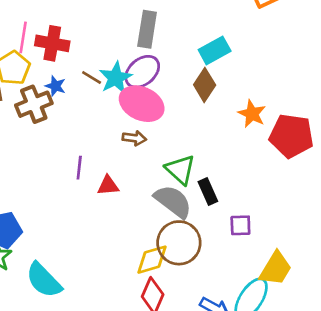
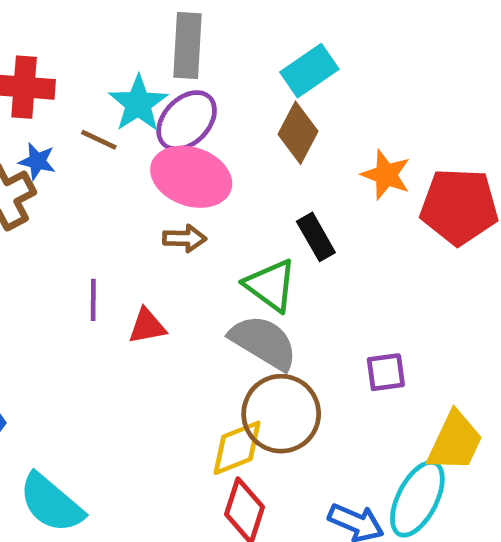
cyan star: (116, 78) -> (138, 104), moved
black rectangle: (208, 191) -> (316, 237), moved

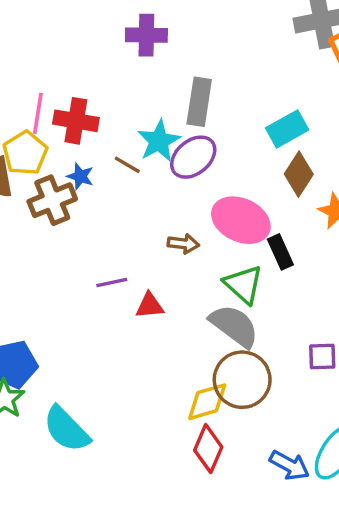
brown diamond: (298, 133) -> (299, 174), moved
pink ellipse: (191, 177) -> (241, 220), moved
purple line: (93, 300) -> (112, 283), turned 72

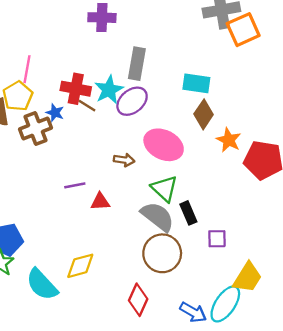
red cross: (76, 121) -> (76, 89), moved
cyan rectangle: (287, 129) -> (196, 83), turned 36
black rectangle: (280, 252) -> (188, 213), moved
yellow diamond: (207, 402) -> (80, 266), moved

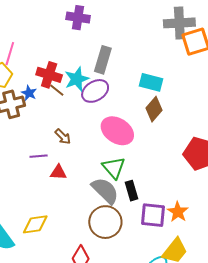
orange star: (229, 140) -> (178, 212), moved
brown arrow: (124, 160) -> (63, 137), moved, turned 30
purple square: (217, 239) -> (153, 215), size x1.5

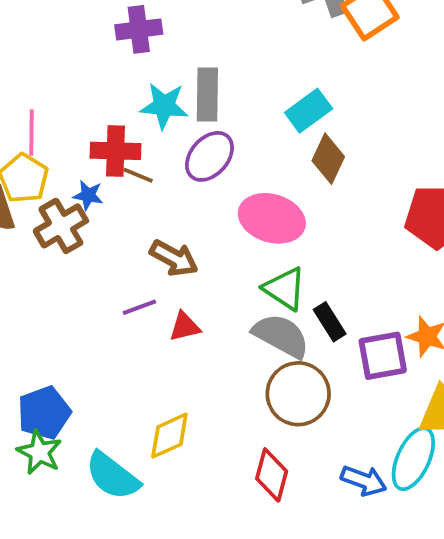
cyan star: (77, 79) -> (164, 106), moved, turned -30
cyan rectangle: (151, 82) -> (309, 111), turned -35
brown arrow: (63, 137) -> (174, 258), size x1.4

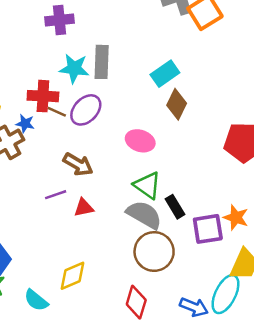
purple ellipse: (209, 156) -> (86, 110), moved
pink ellipse: (272, 218) -> (140, 141), size x0.7
cyan semicircle: (112, 476) -> (36, 300), size x0.7

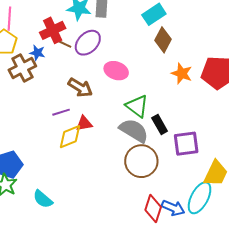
red cross: (43, 96) -> (53, 30), turned -30
pink ellipse: (140, 141) -> (116, 71), moved
orange star: (236, 217) -> (182, 74), moved
yellow diamond: (73, 276) -> (70, 137), moved
red diamond: (136, 302) -> (153, 209), moved

